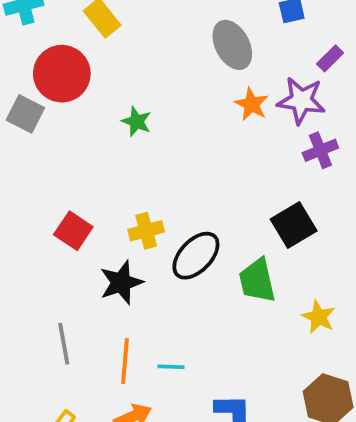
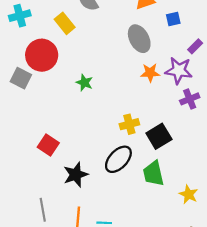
orange star: (251, 104) -> (150, 73), turned -30
black square: (294, 225) -> (159, 136), moved
yellow cross: (146, 231) -> (129, 124), moved

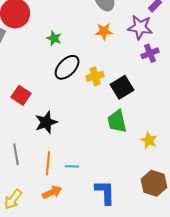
orange star: (150, 73) -> (104, 31), moved
black ellipse: (118, 159) -> (67, 67), moved

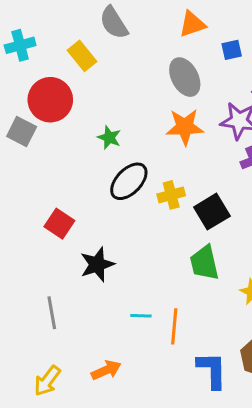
orange star: (104, 31) -> (185, 127), size x1.4
orange line: (48, 163) -> (174, 326), moved
cyan line: (72, 166) -> (141, 316), moved
blue L-shape: (105, 192) -> (212, 370), moved

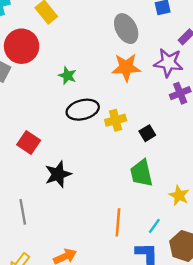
black ellipse: (129, 181) -> (83, 110), turned 32
black square: (212, 212) -> (147, 133), size x0.6
cyan line: (141, 316) -> (154, 226), moved, turned -56

